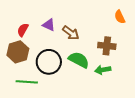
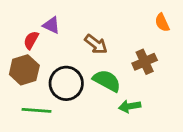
purple triangle: (49, 25) -> (51, 25), moved
brown cross: (107, 46) -> (145, 62), turned -30
green arrow: (103, 70) -> (130, 106), moved

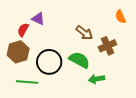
brown arrow: (96, 44) -> (84, 33), moved

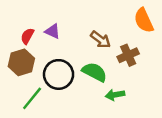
orange semicircle: (121, 17) -> (144, 20), size x1.5
purple triangle: (38, 19) -> (53, 31), moved
green line: (27, 82) -> (32, 98), turned -55

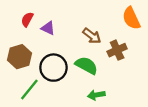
red semicircle: (27, 36) -> (27, 19), moved
green arrow: (115, 95) -> (96, 95), moved

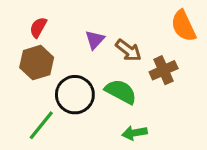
purple triangle: (48, 28) -> (95, 40), moved, turned 48
brown hexagon: (20, 57) -> (37, 63), moved

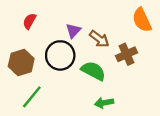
brown hexagon: (37, 63) -> (21, 63), moved
black circle: (75, 95) -> (60, 55), moved

